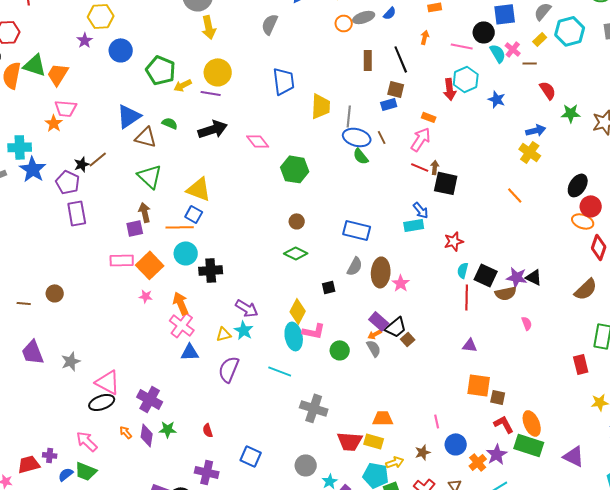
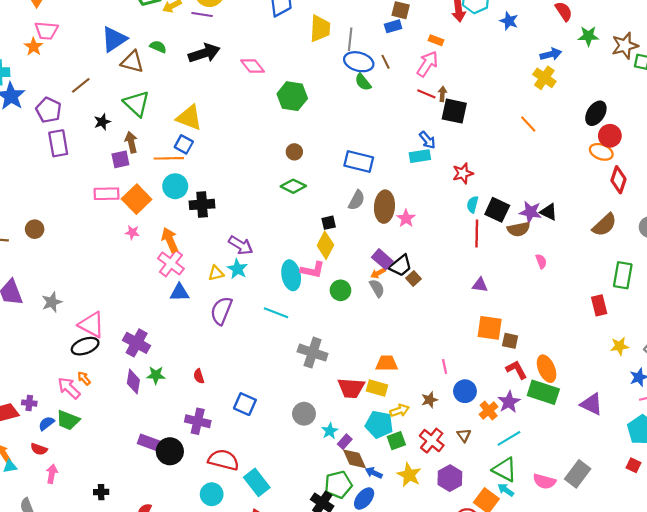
black star: (82, 164) -> (102, 122), moved
yellow diamond: (298, 311) -> (325, 245), moved
orange arrow: (126, 432) -> (84, 378), moved

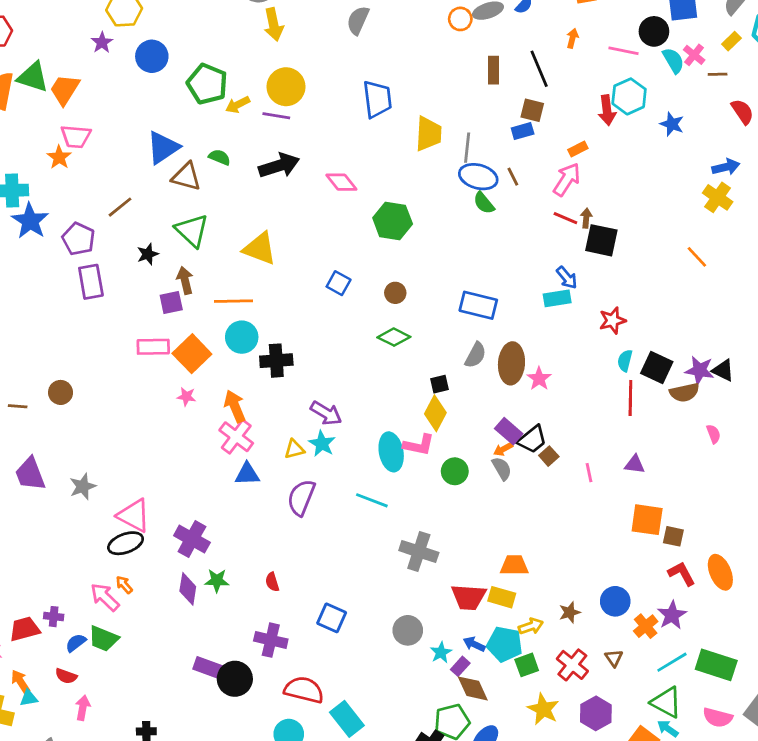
orange rectangle: (436, 40) -> (578, 149), turned -48
blue square: (184, 144) -> (339, 283), moved
pink line: (445, 367) -> (589, 473), moved
green rectangle: (543, 392) -> (716, 665), moved
blue arrow: (374, 473) -> (474, 644), moved

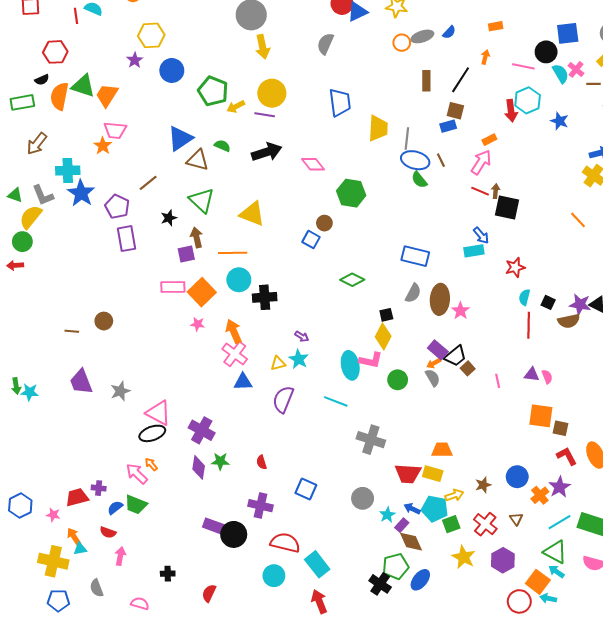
black line: (539, 69) -> (461, 80), turned 56
brown circle: (395, 293) -> (324, 223), moved
black square: (657, 368) -> (548, 302), size x0.6
purple arrow: (326, 413) -> (302, 336), size x0.6
pink semicircle: (713, 434) -> (547, 377), moved

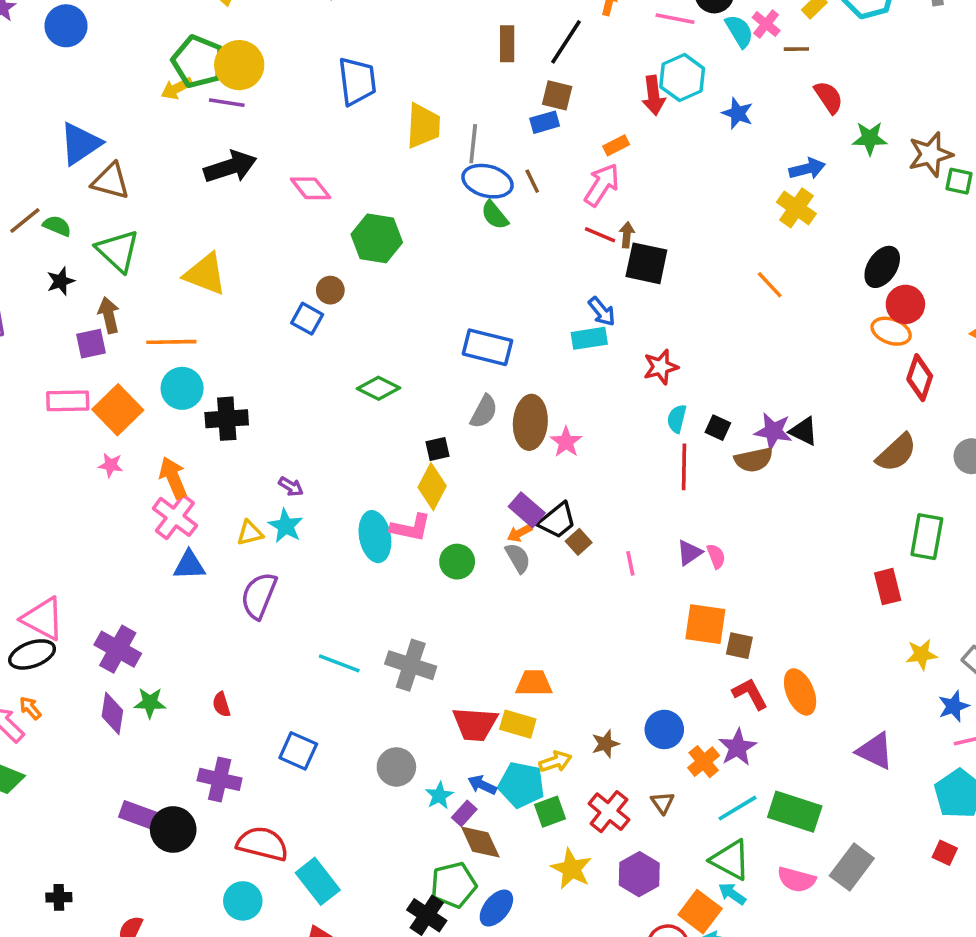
green pentagon: (213, 91) -> (198, 62), moved
green semicircle: (222, 146) -> (57, 226), moved
purple triangle: (532, 375) -> (689, 553), turned -42
cyan line: (336, 401) -> (339, 663), moved

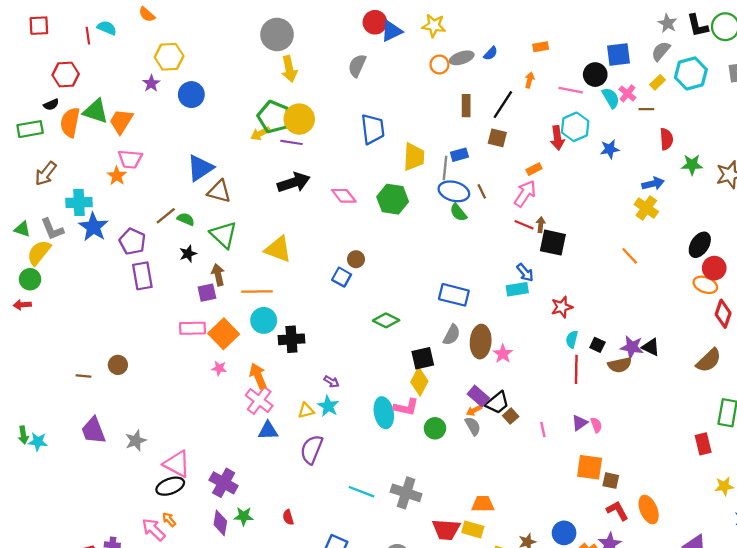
red semicircle: (829, 97) -> (666, 139), turned 30
blue star: (738, 113) -> (610, 149), turned -30
blue rectangle: (545, 122) -> (459, 155), moved
green hexagon: (377, 238) -> (393, 199), moved
black square: (437, 449) -> (423, 358), size x1.5

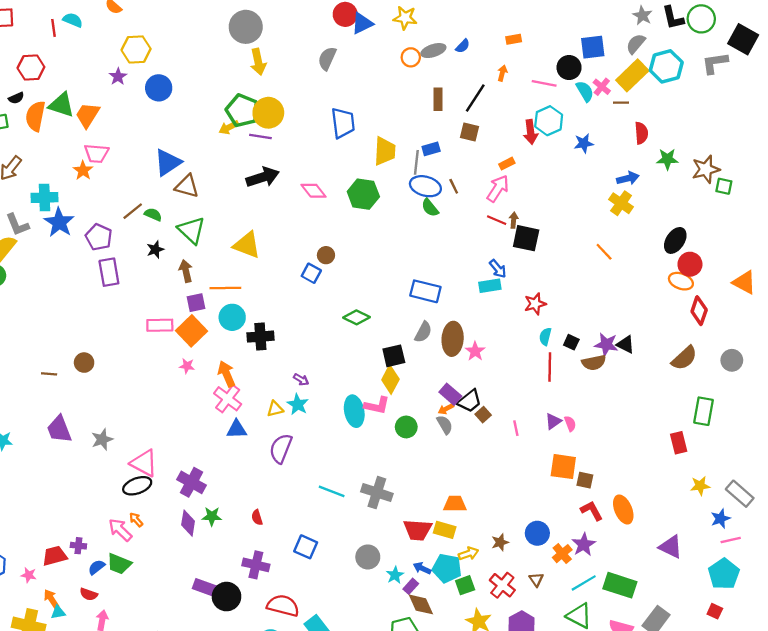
yellow rectangle: (657, 82) -> (632, 75), size x2.0
purple square: (207, 293) -> (196, 303), moved

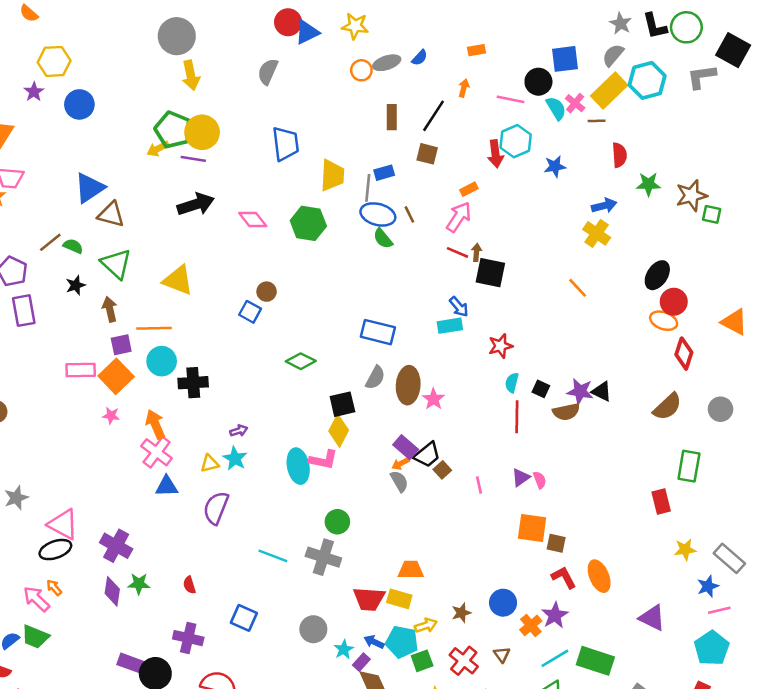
purple arrow: (301, 380) -> (239, 431), turned -49
green circle: (406, 427) -> (337, 522), moved

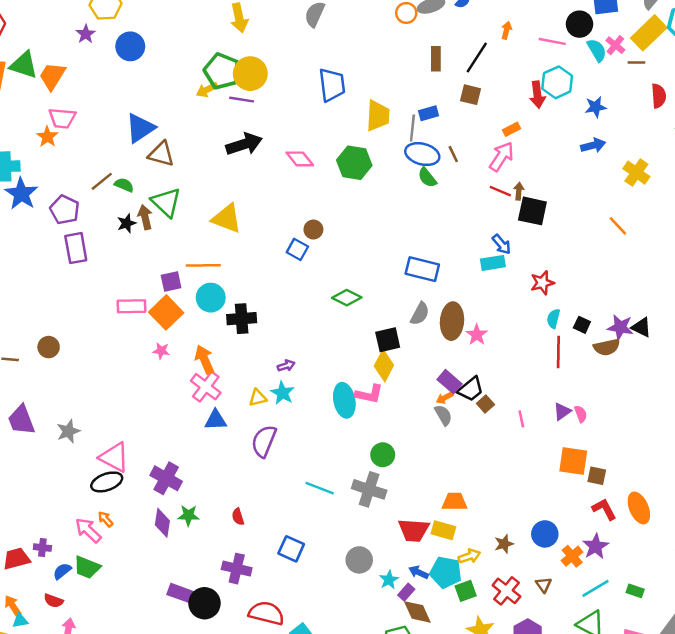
blue arrow: (604, 206) -> (593, 145), moved
brown arrow: (110, 309) -> (145, 217), moved
green rectangle: (595, 661) -> (635, 591), size x0.5

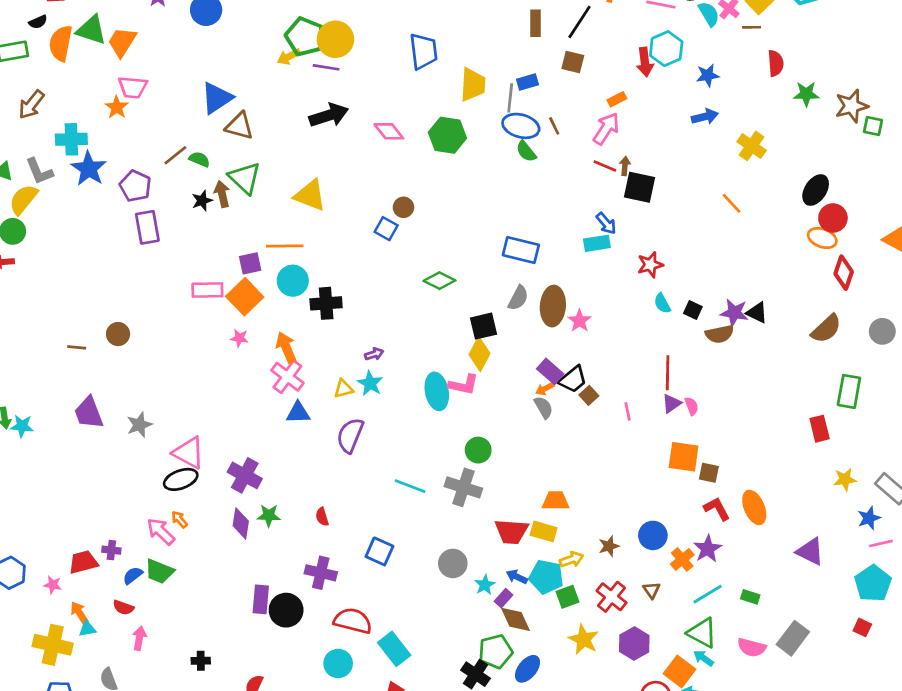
cyan semicircle: (553, 319) -> (662, 303), turned -42
red line: (558, 352) -> (668, 373), moved
purple rectangle: (181, 593) -> (261, 599), turned 75

